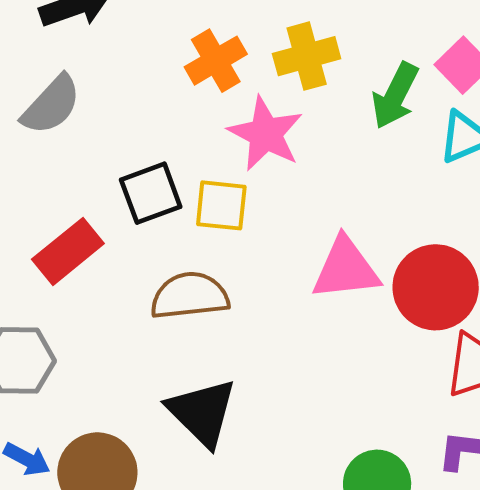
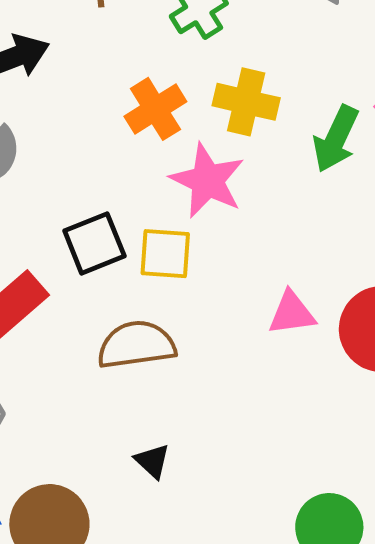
yellow cross: (307, 56) -> (246, 102), turned 30
pink triangle: (346, 269) -> (292, 313), size x0.7
black triangle: (202, 412) -> (152, 461), size x0.5

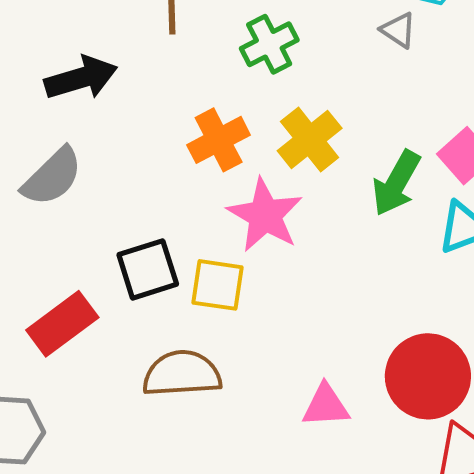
yellow cross: (246, 102) -> (310, 140), turned 34
pink triangle: (292, 313) -> (326, 406), moved

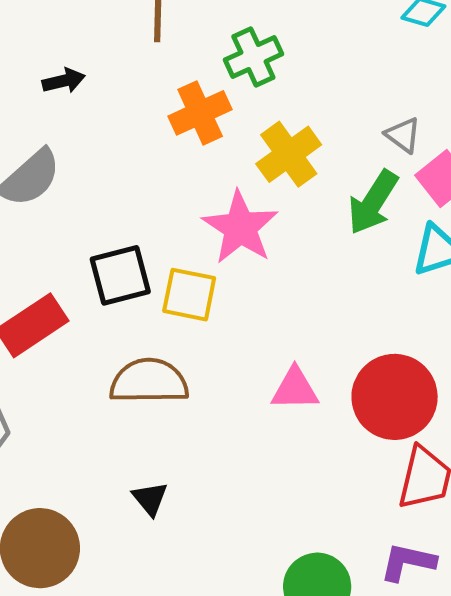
gray triangle: (398, 30) -> (403, 135), moved
black arrow: (81, 78) -> (64, 81), size x0.6
orange cross: (219, 140) -> (200, 113), moved
pink triangle: (326, 406) -> (295, 389), moved

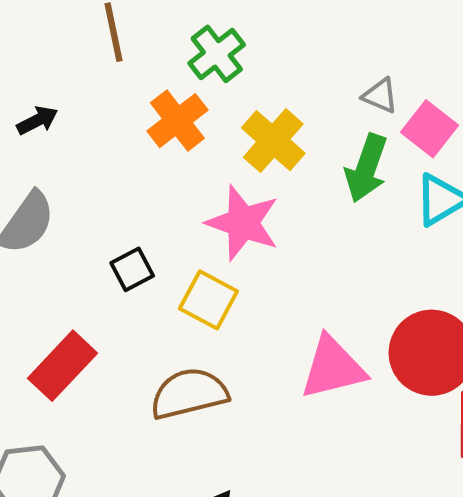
black square: (120, 275) -> (132, 269), moved, size x0.7
yellow square: (189, 295) -> (208, 300), turned 30
pink triangle: (295, 389) -> (333, 368), size x1.4

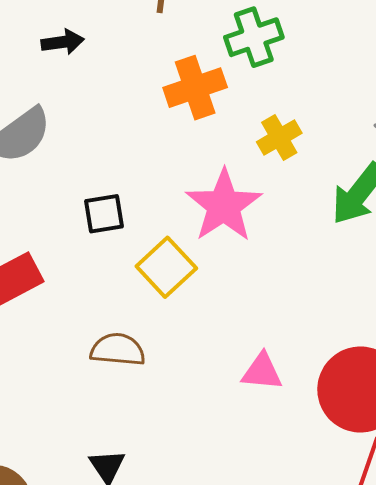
yellow cross: (273, 141) -> (279, 137), size x0.7
pink triangle: (333, 368) -> (262, 372), size x0.6
brown semicircle: (189, 394) -> (118, 350), size x0.7

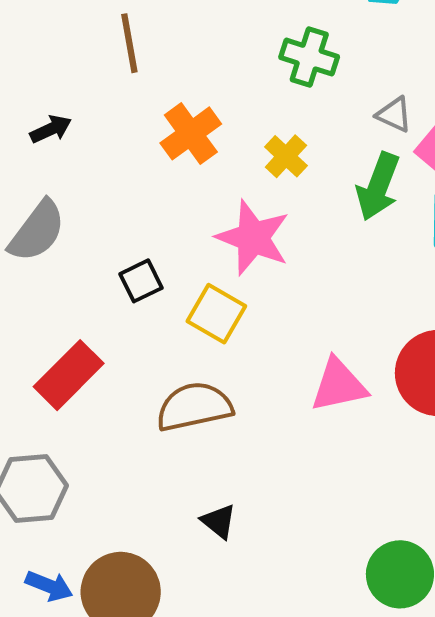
green cross: (254, 37) -> (309, 57), moved, turned -36
brown semicircle: (118, 350) -> (194, 407), size x1.4
pink triangle: (262, 372) -> (339, 385), size x1.4

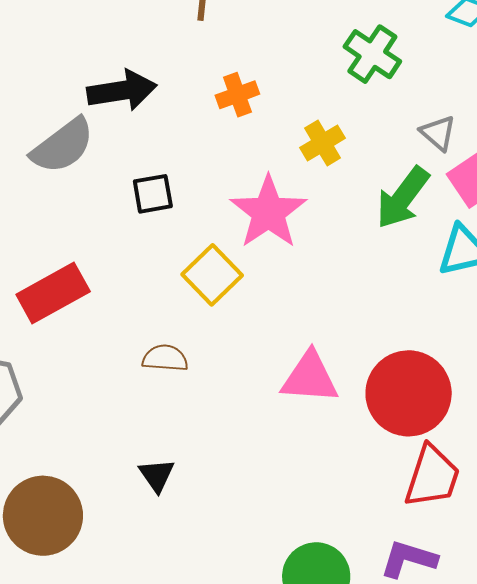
black arrow: (51, 129) -> (122, 91), moved, size x1.6
orange cross: (191, 133) -> (237, 95), size x0.7
black square: (141, 281) -> (153, 194), moved
brown semicircle: (194, 407) -> (165, 358), size x0.6

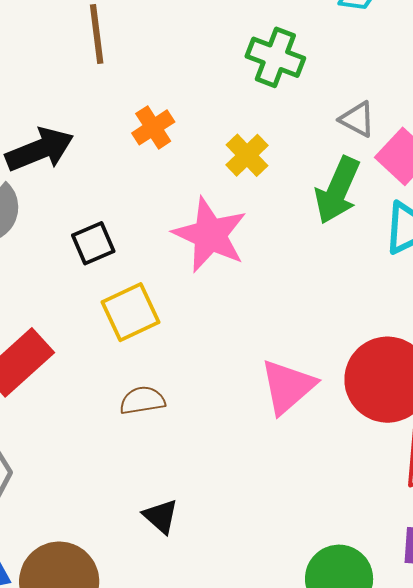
yellow square: (212, 275) -> (130, 312), moved, turned 32
pink triangle: (310, 377) -> (288, 386), turned -32

